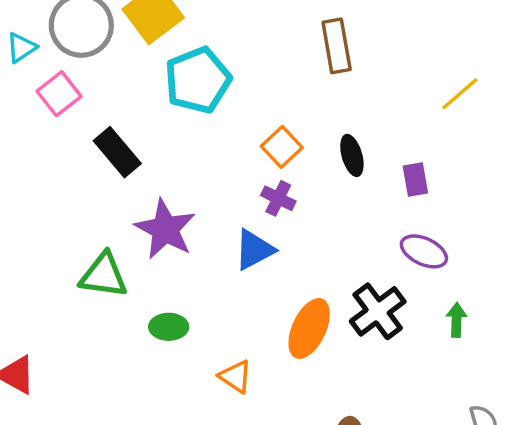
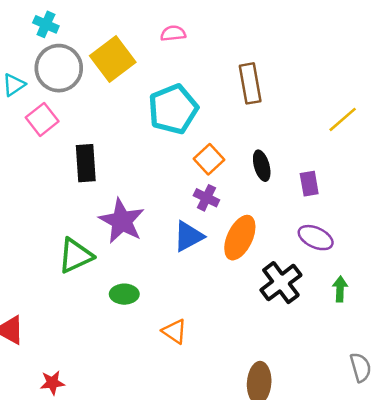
cyan pentagon: (198, 80) -> (173, 109), moved
black rectangle: (117, 152) -> (86, 163), turned 36
green triangle: (104, 275) -> (75, 256), turned -33
orange ellipse: (309, 328) -> (240, 238), moved

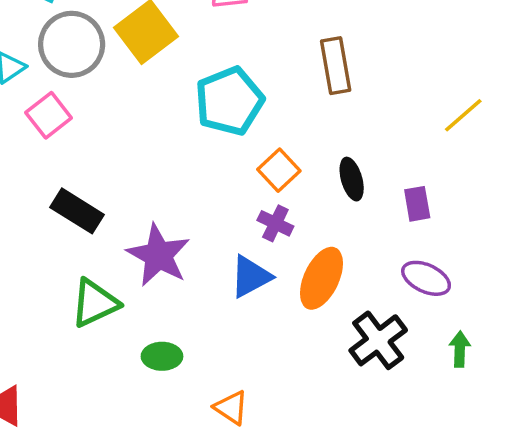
black rectangle: (86, 163) -> (77, 211), moved, turned -54

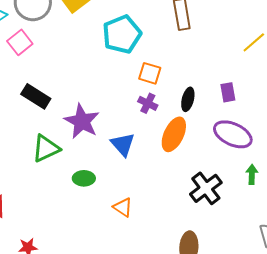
orange square: (279, 170) -> (150, 73), turned -30
black ellipse: (352, 179) -> (188, 99), moved, turned 30
blue triangle: (251, 277) -> (123, 144), moved, turned -44
purple ellipse: (426, 278) -> (233, 134), size x1.4
black cross: (378, 340) -> (206, 188), moved

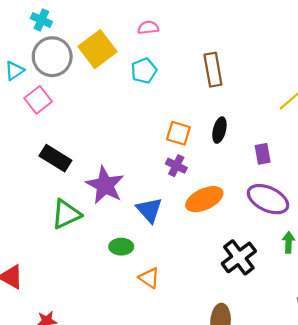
cyan pentagon: (122, 34) -> (144, 71), moved, size x0.6
black ellipse: (188, 99) -> (219, 130), moved
orange ellipse: (174, 134) -> (204, 199), turned 40
green ellipse: (84, 178) -> (121, 247), moved

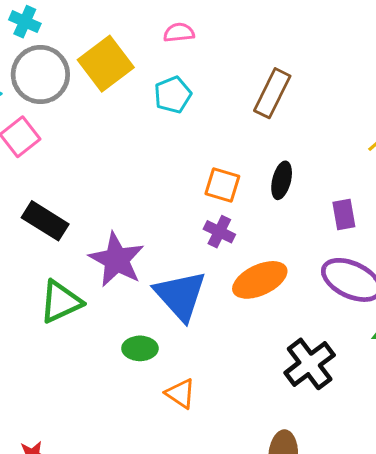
brown rectangle: (213, 70) -> (272, 93), turned 36
blue triangle: (149, 210) -> (180, 295), size x1.4

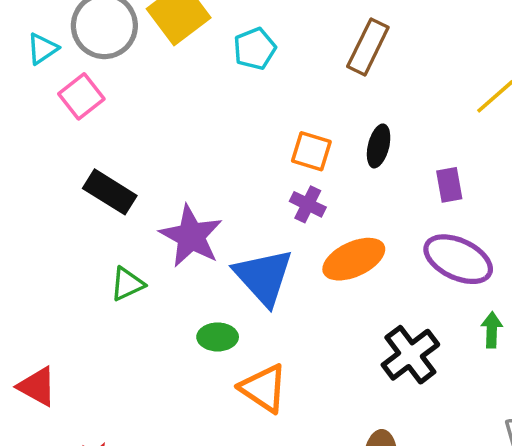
green triangle: (61, 302) -> (127, 284), size x0.7
orange triangle: (180, 394) -> (264, 388), size x1.4

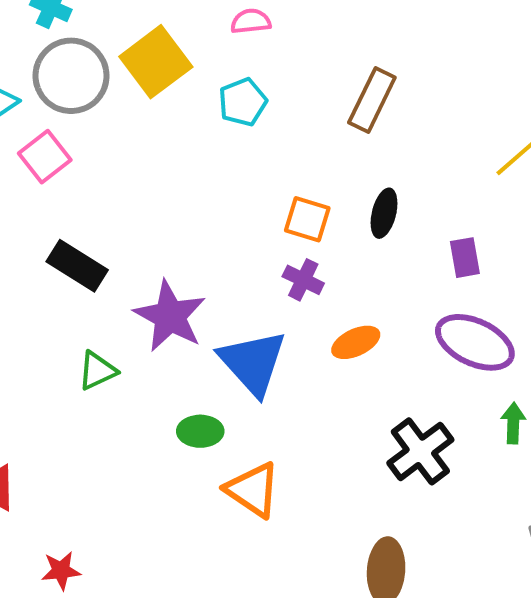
orange ellipse: (354, 259) -> (356, 342), size x0.7

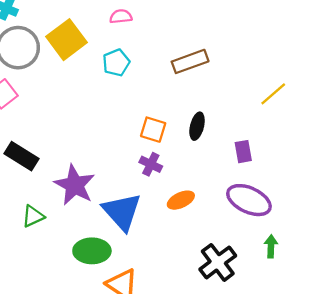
brown rectangle: (372, 100) -> (190, 61), turned 44
green ellipse: (200, 431) -> (92, 251), size x1.4

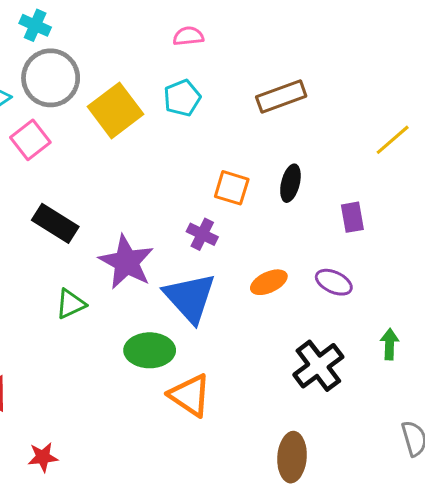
yellow square: (67, 40) -> (116, 110), moved
purple cross: (151, 164) -> (202, 234), moved
purple ellipse: (249, 200) -> (334, 282), moved, size x0.6

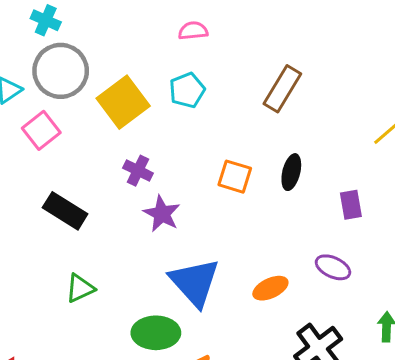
brown rectangle: (281, 96) -> (282, 89), turned -39
purple cross: (202, 234) -> (138, 171), moved
purple star: (126, 262) -> (162, 214), moved, size x0.7
orange ellipse: (269, 282) -> (270, 288), moved

